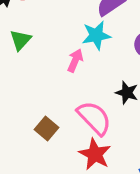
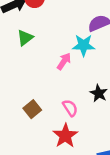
pink semicircle: (94, 118) -> (70, 108), size x0.6

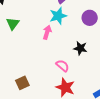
brown square: (32, 109) -> (22, 83), moved, turned 32

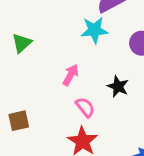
green triangle: (13, 24) -> (22, 43), moved
pink arrow: (47, 32) -> (71, 75), moved

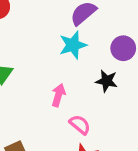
black star: (118, 86) -> (107, 81), moved

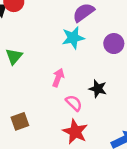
black star: (107, 81) -> (98, 89), moved

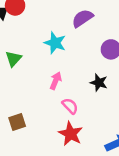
cyan star: (73, 38) -> (55, 43), moved, turned 30
black star: (98, 89) -> (99, 83), moved

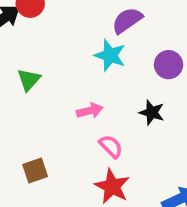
cyan star: (55, 43) -> (110, 55), moved
pink arrow: (56, 81) -> (90, 111), turned 54

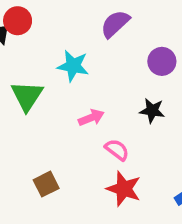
cyan star: (110, 55) -> (73, 66), moved
green triangle: (29, 80) -> (27, 96), size x1.4

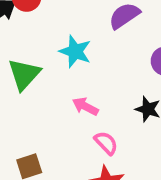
pink arrow: (91, 118) -> (85, 106), turned -140

